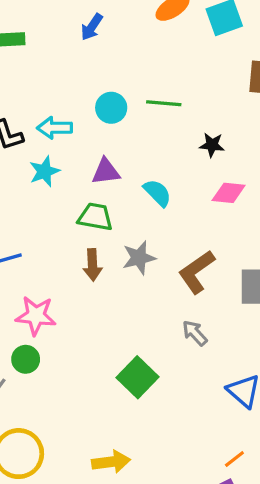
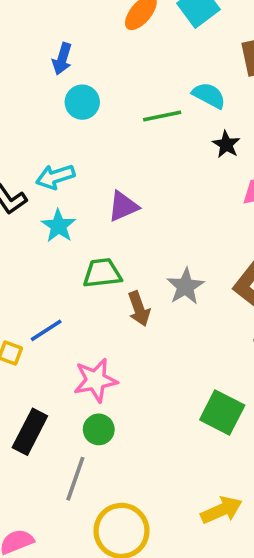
cyan circle: (111, 108) -> (82, 102), moved
black star: (212, 145) -> (226, 144), turned -30
cyan semicircle: (157, 193) -> (209, 95), moved
green trapezoid: (95, 217) -> (102, 273), moved

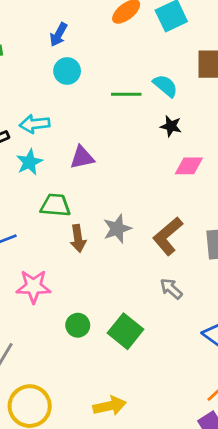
black star: (226, 144) -> (171, 126), turned -30
green circle: (99, 429) -> (78, 325), moved

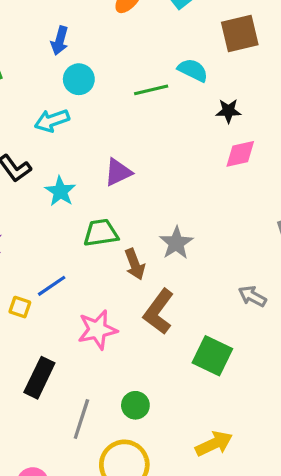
cyan arrow: (35, 124) -> (52, 121), moved
black star: (171, 126) -> (228, 111), moved
brown L-shape: (168, 236) -> (159, 312), moved
green circle: (78, 325) -> (135, 405), moved

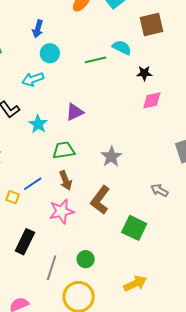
brown arrow: (135, 264) -> (66, 180), moved

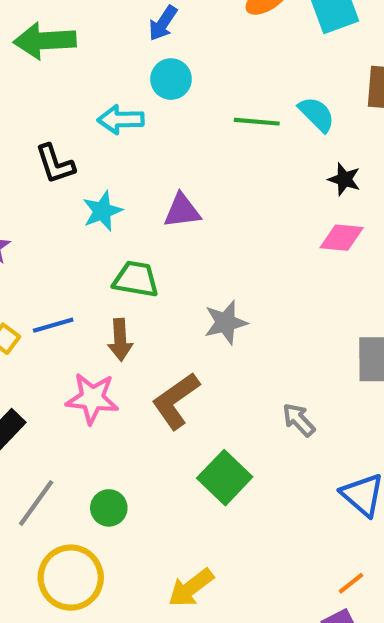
yellow arrow: (135, 283) -> (191, 588), turned 150

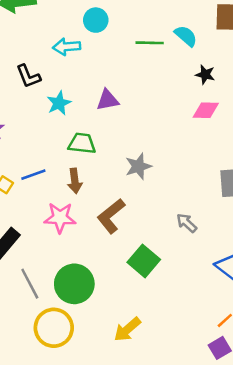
gray line: (36, 503) -> (30, 284), turned -60
green circle: (109, 508) -> (74, 284), size x1.8

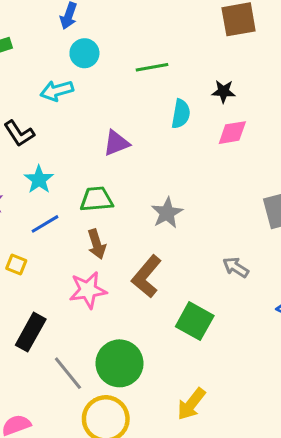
cyan semicircle: (186, 36) -> (181, 114), moved, turned 70
cyan star: (59, 103) -> (39, 180), moved
blue line: (33, 175) -> (45, 224), moved

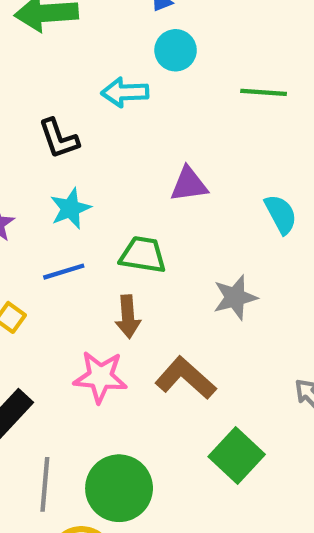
cyan semicircle: (181, 114) -> (281, 214), moved, turned -52
brown L-shape: (147, 277) -> (186, 378), turned 78
gray line: (68, 373) -> (45, 484), turned 30

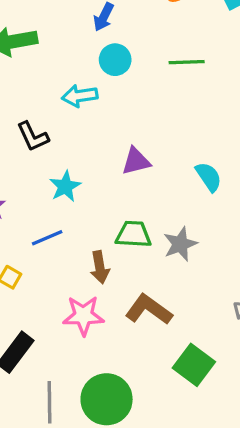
green line: (264, 92) -> (187, 62), moved
cyan star: (70, 208) -> (65, 186), moved
green trapezoid: (143, 255) -> (133, 234), moved

